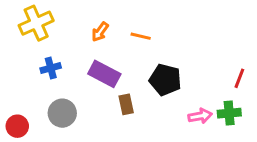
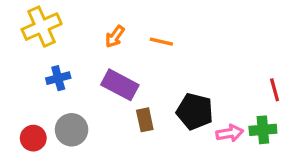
red line: (239, 78) -> (275, 90), turned -36
black pentagon: (165, 80) -> (195, 111), moved
red circle: (17, 126) -> (33, 138), moved

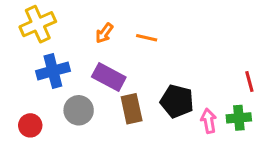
blue cross: (58, 78) -> (53, 71), size x1.5
brown rectangle: (145, 120) -> (132, 109), size x1.4
gray circle: (72, 130) -> (79, 110), moved
pink arrow: (230, 133) -> (209, 121), turned -90

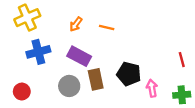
gray circle: (79, 110) -> (69, 86), moved
green cross: (239, 118) -> (182, 95), moved

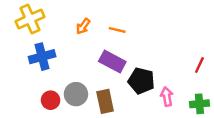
purple rectangle: (79, 56) -> (112, 61), moved
red line: (182, 60) -> (199, 65), turned 40
brown rectangle: (96, 79) -> (105, 101), moved
red circle: (22, 92) -> (51, 100), moved

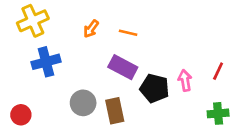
pink arrow: (167, 97) -> (185, 80), moved
red circle: (51, 100) -> (21, 115), moved

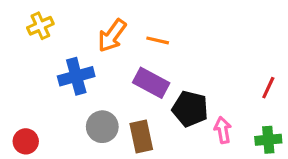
yellow cross: (33, 21) -> (40, 26), size x0.7
orange arrow: (91, 29) -> (112, 36), size x1.5
blue cross: (46, 62) -> (76, 76), moved
pink arrow: (185, 80) -> (223, 130), moved

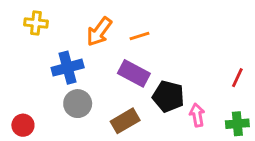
yellow cross: (40, 26) -> (36, 23), turned 30
orange line: (158, 40) -> (140, 36), turned -30
gray circle: (102, 127) -> (78, 104), moved
brown rectangle: (141, 136) -> (125, 121), turned 72

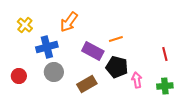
yellow cross: (36, 23) -> (25, 25), moved, turned 35
orange line: (140, 36) -> (116, 39), moved
red line: (237, 78) -> (165, 54), turned -40
red circle: (23, 125) -> (19, 76), moved

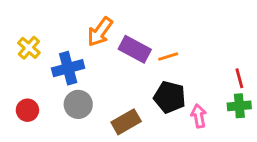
yellow cross: (25, 25) -> (29, 48), moved
purple rectangle: (93, 51) -> (135, 49), moved
green cross: (165, 86) -> (239, 106), moved

